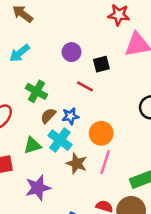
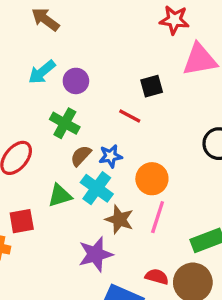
purple circle: (72, 52) -> (76, 81), moved
purple star: (38, 188) -> (96, 254), moved

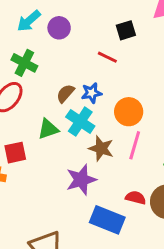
green cross: (65, 123) -> (24, 63), moved

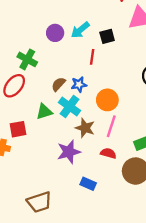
cyan arrow: (29, 21) -> (80, 30), moved
red line: (107, 57) -> (92, 57), turned 70
red semicircle: (136, 198) -> (108, 153), moved
blue rectangle: (107, 220) -> (88, 184), size x0.6

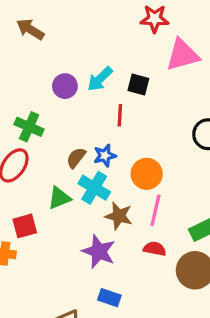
black square: (107, 36) -> (138, 85), turned 35
purple star: (69, 152) -> (99, 252), turned -30
blue rectangle: (88, 184) -> (109, 298), moved

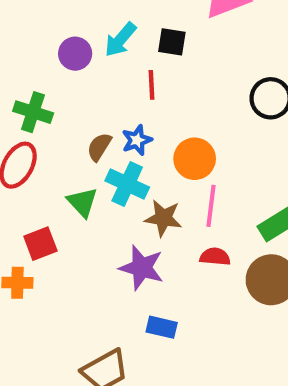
green triangle: (59, 198) -> (82, 202), turned -45

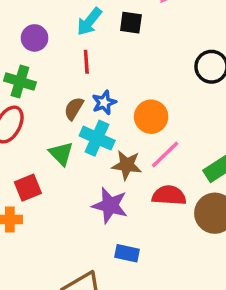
purple circle: (75, 54) -> (35, 38), moved
red line: (152, 85) -> (86, 62), moved
pink line: (211, 206) -> (165, 154), turned 40
red semicircle: (215, 257) -> (169, 195), size x1.4

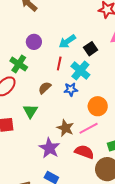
black square: (131, 23) -> (91, 49), turned 32
blue star: (104, 103) -> (71, 89), moved
orange circle: (151, 117) -> (98, 106), moved
cyan cross: (97, 138) -> (80, 71), moved

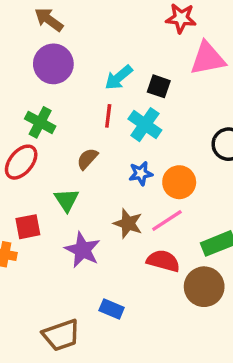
purple circle: (34, 42) -> (53, 64), moved, size x1.5
black square: (91, 49) -> (159, 86), turned -32
blue star: (71, 89) -> (141, 173), moved
purple star: (49, 148) -> (83, 250), moved

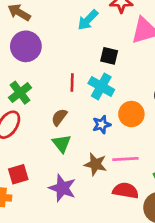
cyan arrow: (119, 77) -> (88, 20), moved
green cross: (40, 122) -> (20, 93), turned 30
orange circle: (179, 182) -> (131, 114), moved
green triangle: (67, 200) -> (62, 143), moved
pink line: (167, 220) -> (125, 159), turned 35

